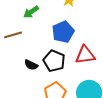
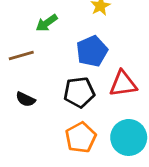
black pentagon: (54, 61) -> (79, 92), turned -30
black semicircle: (31, 65) -> (25, 99), moved

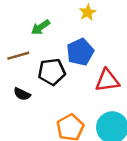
black pentagon: (79, 92) -> (52, 72), moved

